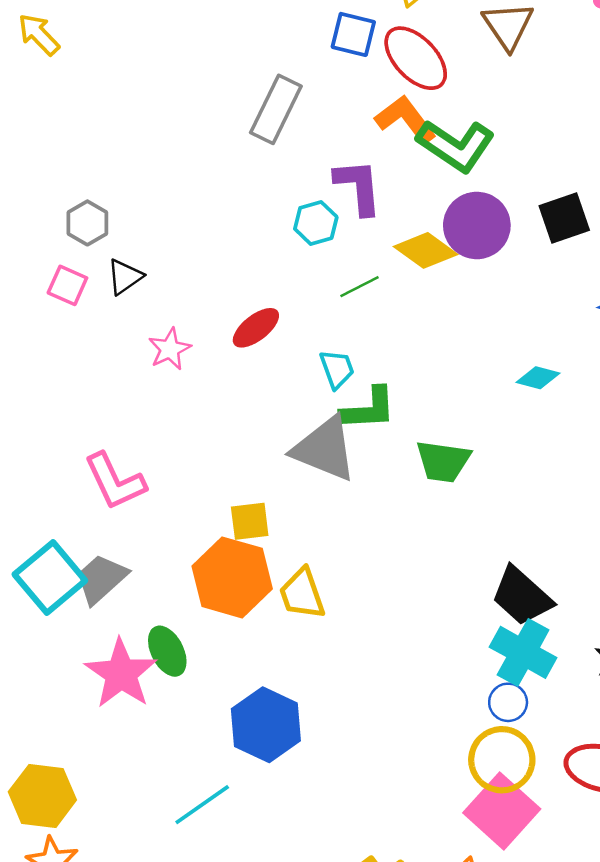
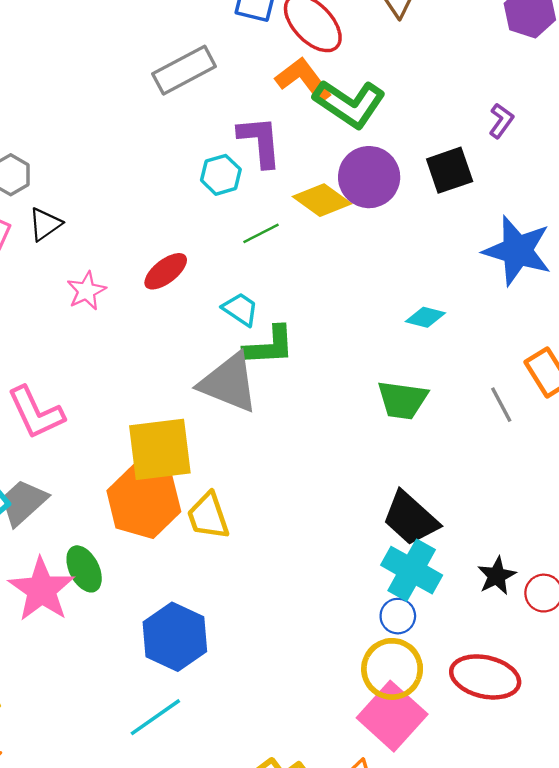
gray rectangle: (276, 109) -> (184, 70), turned 36
cyan trapezoid: (337, 369) -> (240, 309), turned -36
green trapezoid: (443, 461) -> (402, 400), moved
yellow square: (250, 521) -> (160, 449), size x1.8
cyan line: (202, 805) -> (155, 717), moved

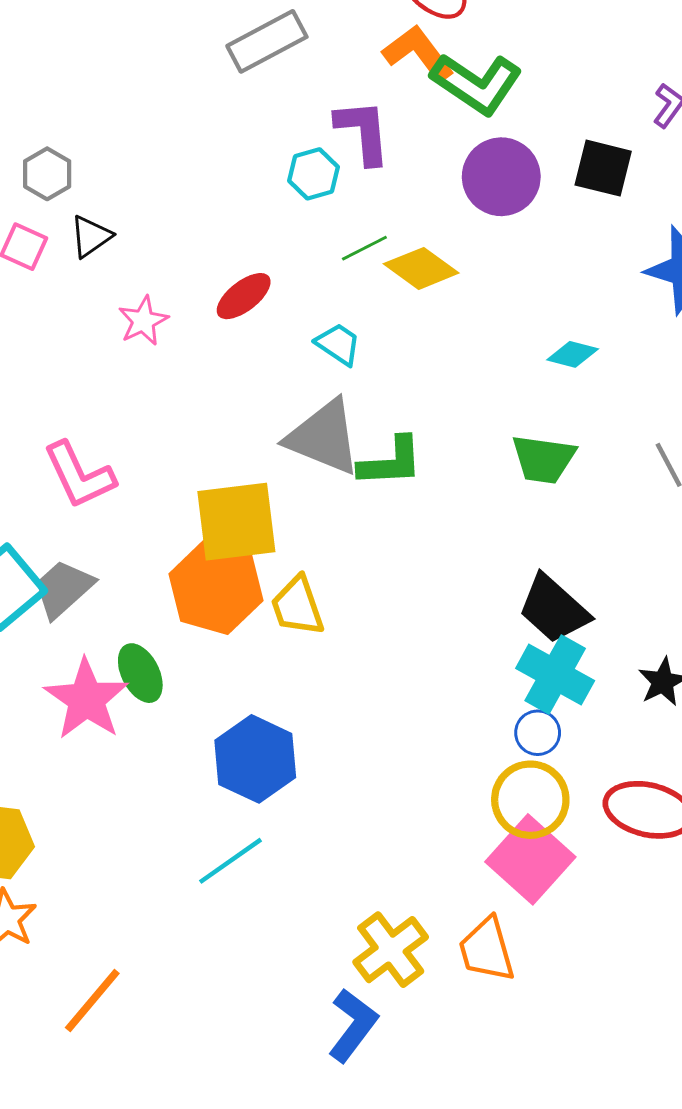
black square: (450, 170) -> (603, 168), turned 33
yellow diamond: (322, 200) -> (421, 268), moved
green L-shape: (269, 346) -> (391, 462), moved

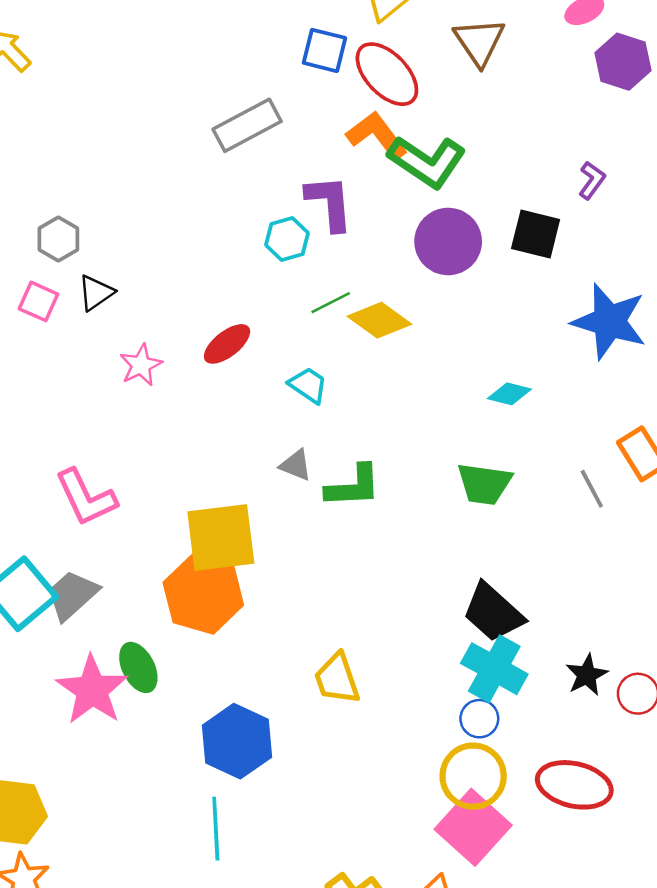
gray triangle: (324, 437) -> (296, 465), size x0.5
yellow trapezoid: (297, 606) -> (337, 679), moved
cyan line: (231, 861) -> (216, 829), turned -58

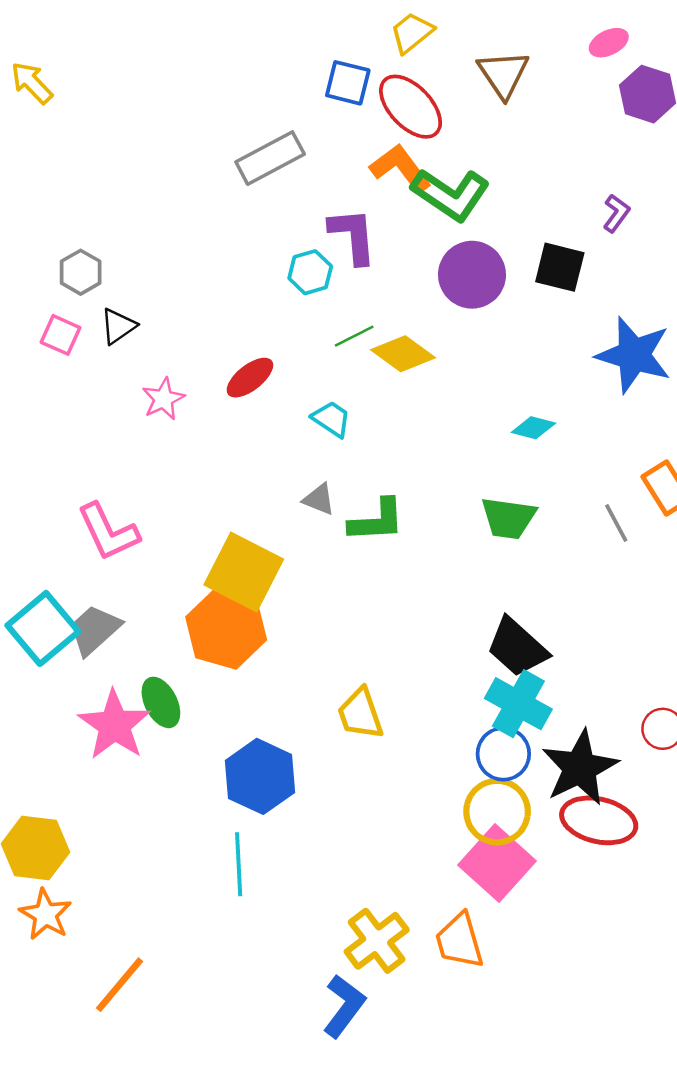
yellow square: (221, 538) -> (244, 572), turned 34
black star: (587, 675) -> (580, 768), moved, size x1.8
blue circle: (479, 719) -> (503, 754), size x1.4

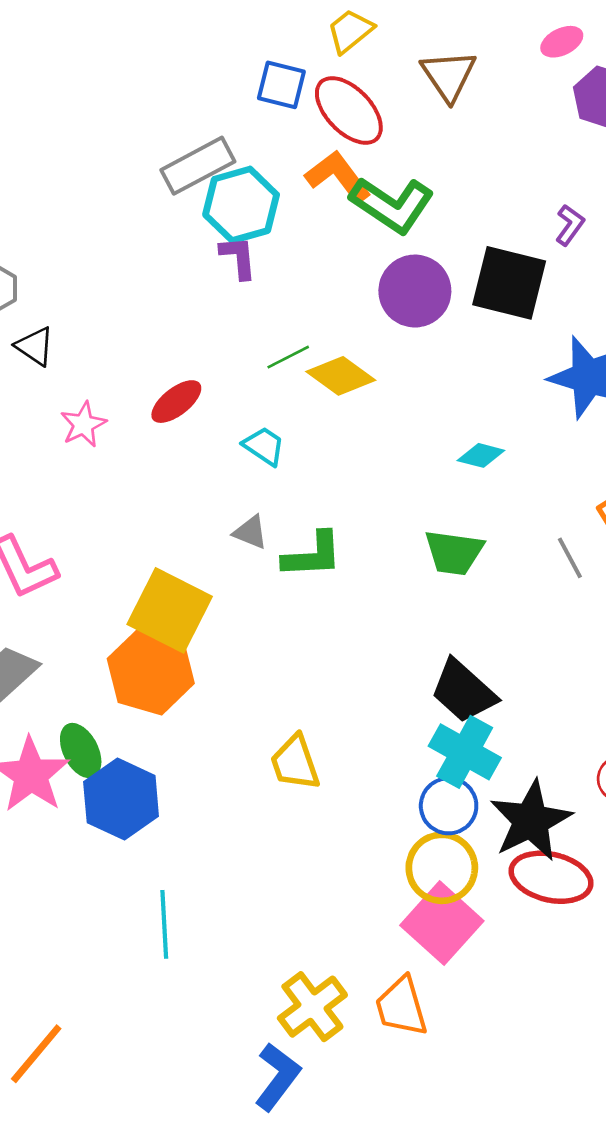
purple L-shape: (353, 236) -> (238, 257), moved, size x0.7
black square: (560, 267) -> (509, 283), size x1.4
cyan hexagon: (310, 272) -> (241, 205), moved, size x1.6
black triangle: (118, 326) -> (35, 346), turned -51
blue hexagon: (260, 776) -> (121, 799), moved

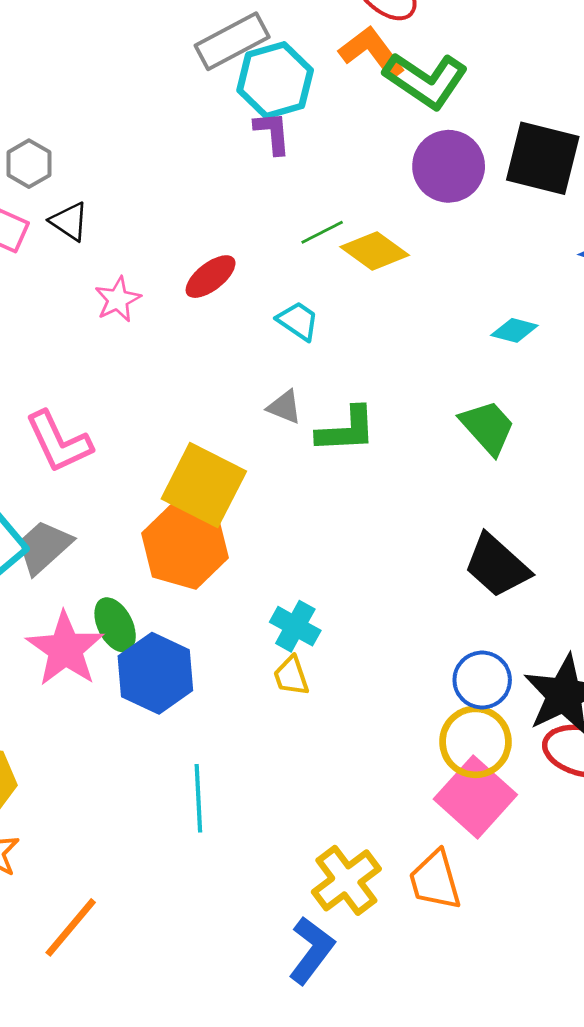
green trapezoid: (454, 552) -> (488, 427), turned -140
cyan cross: (465, 752) -> (295, 626), moved, size x0.7
yellow trapezoid: (295, 763) -> (291, 676), moved, size x0.7

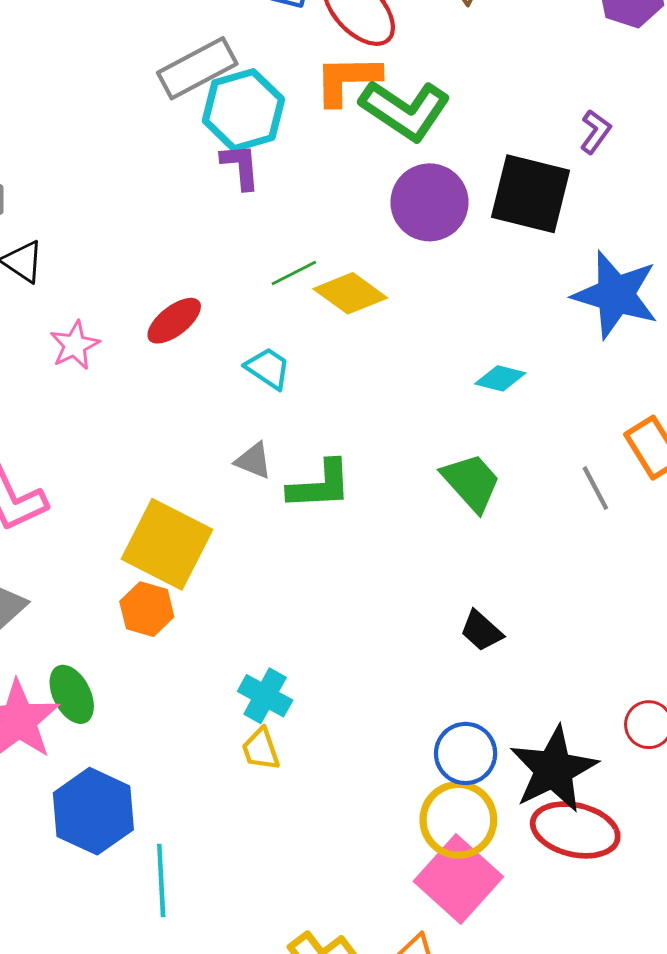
orange L-shape: (372, 52) -> (347, 80), turned -54
orange hexagon: (185, 546) -> (147, 609), size x0.6
black trapezoid: (497, 566) -> (481, 631), size x0.6
blue hexagon: (155, 673) -> (93, 811), moved

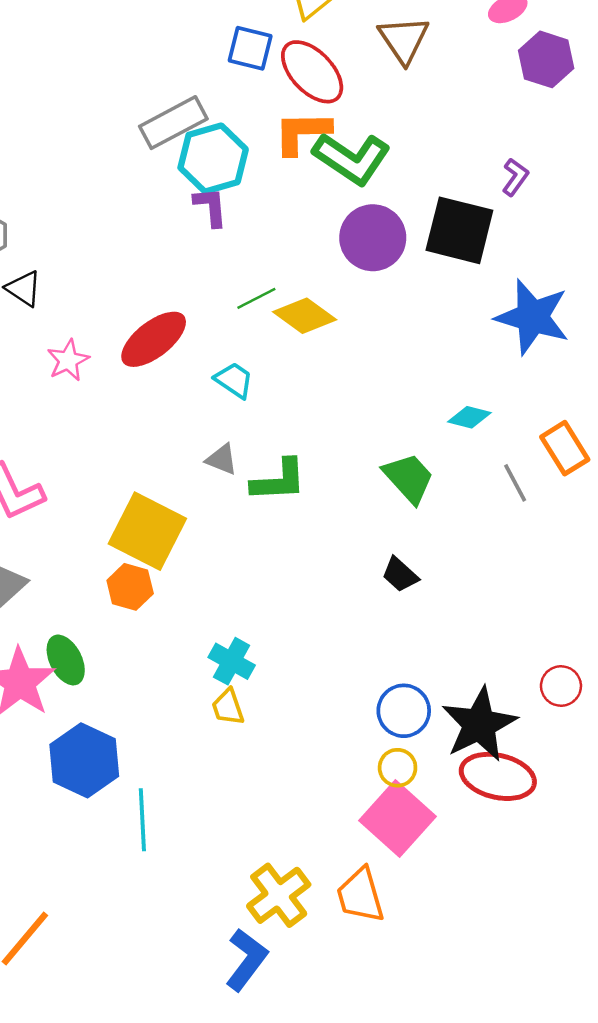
red ellipse: (174, 321) -> (154, 339), size x1.4
cyan diamond: (500, 378) -> (469, 417), moved
black trapezoid: (481, 631) -> (400, 575), moved
yellow circle: (458, 820) -> (398, 768), size x0.6

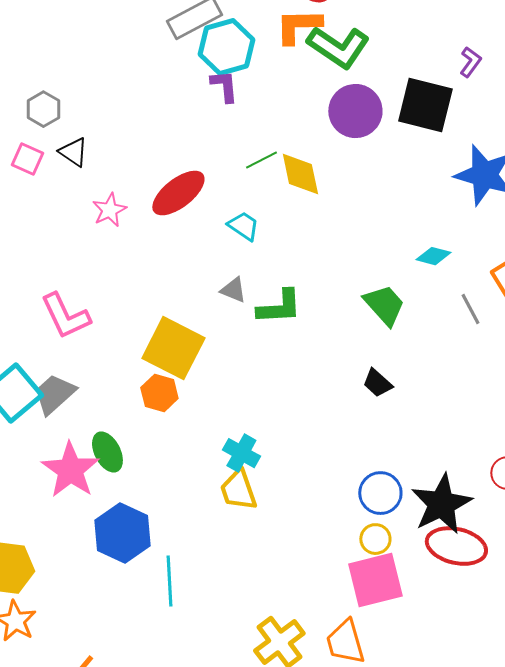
yellow diamond: (305, 316) -> (300, 174), turned 42
yellow trapezoid: (228, 707) -> (238, 490), size x1.4
pink square: (398, 818) -> (375, 580), turned 34

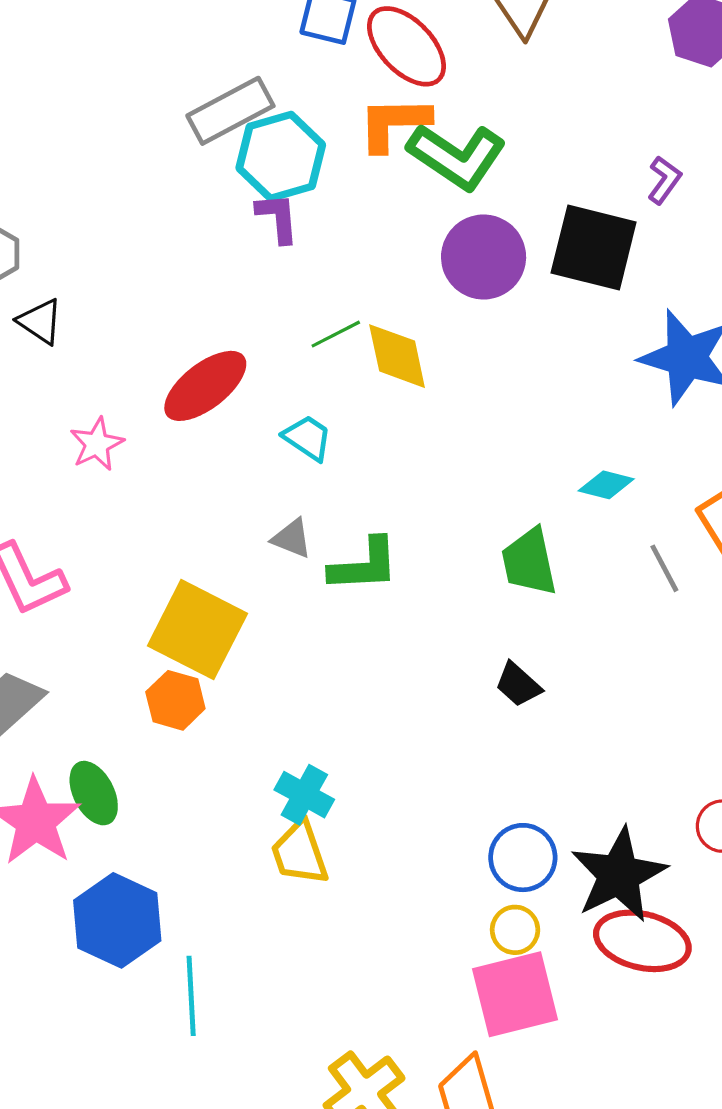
pink star: (109, 210) -> (97, 444), moved
green trapezoid: (384, 305) -> (529, 562), turned -150

